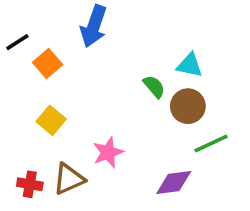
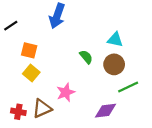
orange square: (48, 64) -> (29, 50), moved, turned -35
green semicircle: (154, 87) -> (86, 57), moved

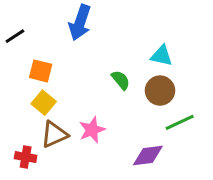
brown triangle: (42, 109) -> (54, 134), moved

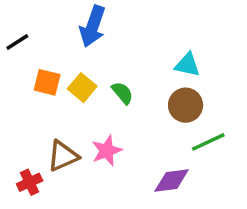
green semicircle: (121, 80) -> (122, 93), moved
yellow square: (44, 103) -> (82, 88), moved
red cross: (26, 157) -> (30, 182), turned -35

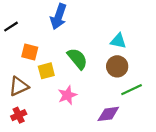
yellow square: (82, 88) -> (46, 71), moved, turned 35
green semicircle: (122, 93) -> (77, 59), size x1.5
brown triangle: (63, 156) -> (19, 86), moved

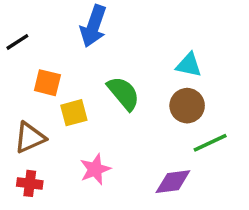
pink star: (67, 95) -> (95, 169), moved
red cross: (19, 115) -> (30, 183), turned 32

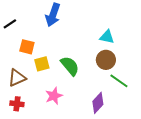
green semicircle: (123, 93) -> (70, 66), moved
green line: (210, 143) -> (119, 81), turned 60
purple diamond: (173, 182) -> (98, 103), turned -40

